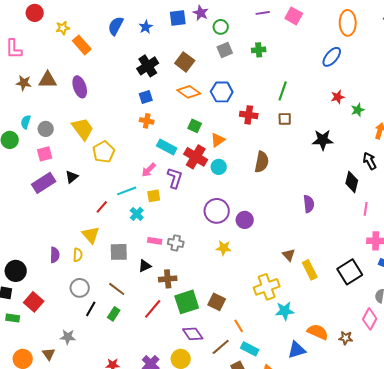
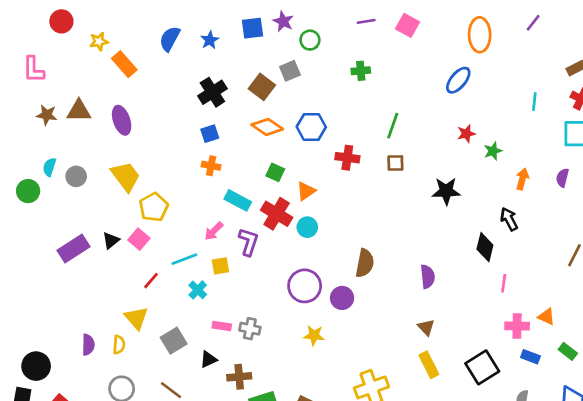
gray square: (225, 50) -> (290, 71), moved
pink square: (45, 154) -> (139, 239), moved, turned -35
brown semicircle: (262, 162) -> (365, 263), moved
gray square: (119, 252) -> (174, 341), turned -30
brown triangle: (289, 255) -> (426, 327), moved

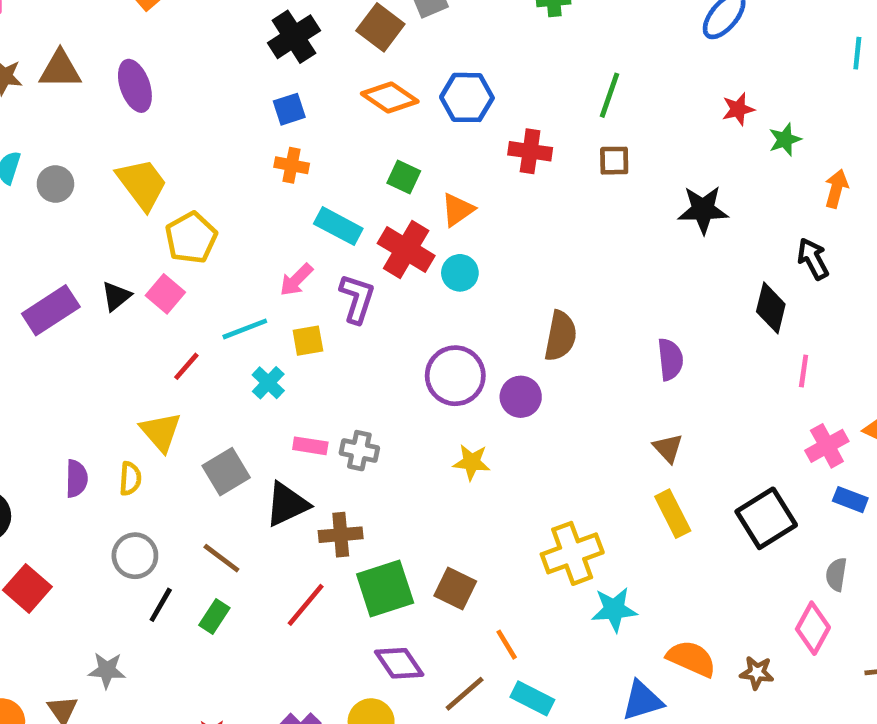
pink cross: (517, 326) -> (827, 446), turned -30
black triangle: (208, 359) -> (287, 504), size x1.5

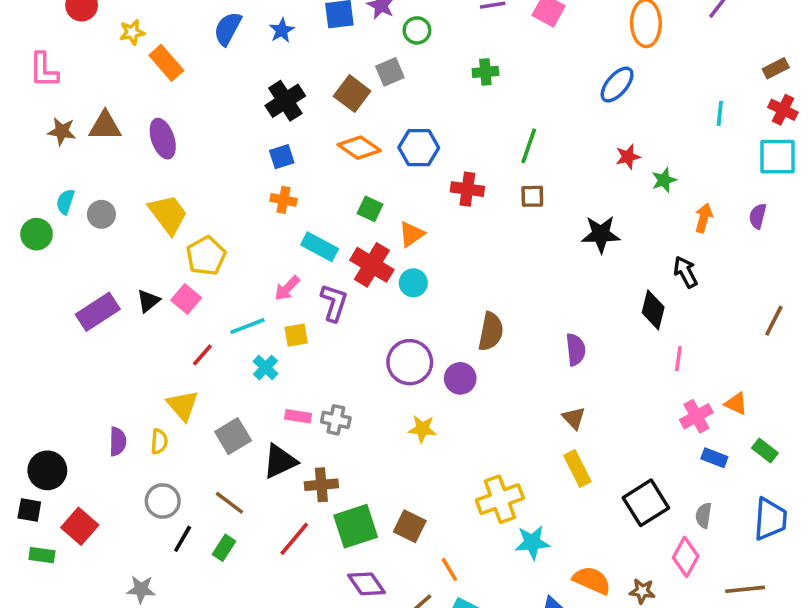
black square: (766, 518) -> (646, 503), moved

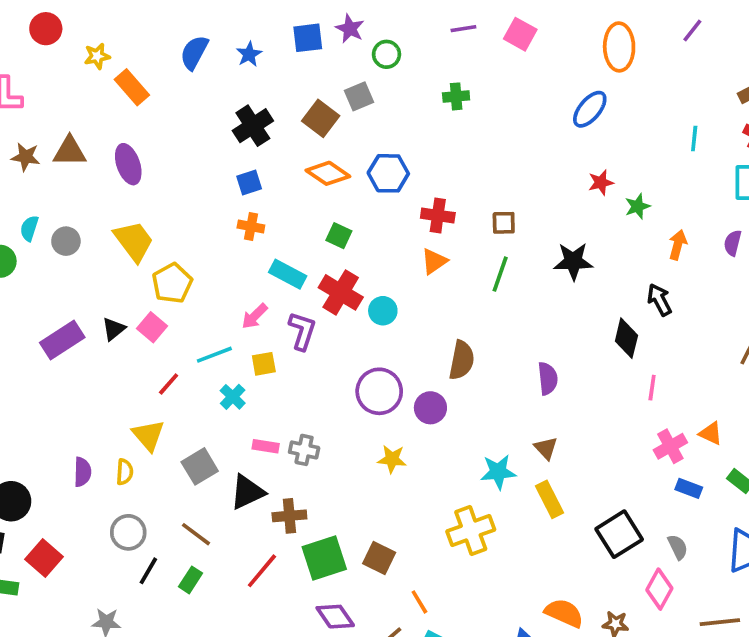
green line: (529, 146) -> (500, 274), moved
orange triangle: (412, 234) -> (434, 261), moved
gray semicircle: (704, 515) -> (678, 547), turned 145
cyan star: (532, 542) -> (498, 472), moved

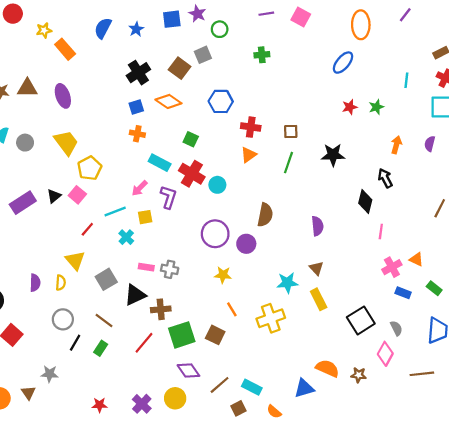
orange diamond: (328, 173) -> (168, 101), moved
green star: (637, 206) -> (376, 107), moved
orange line: (419, 602) -> (232, 309), moved

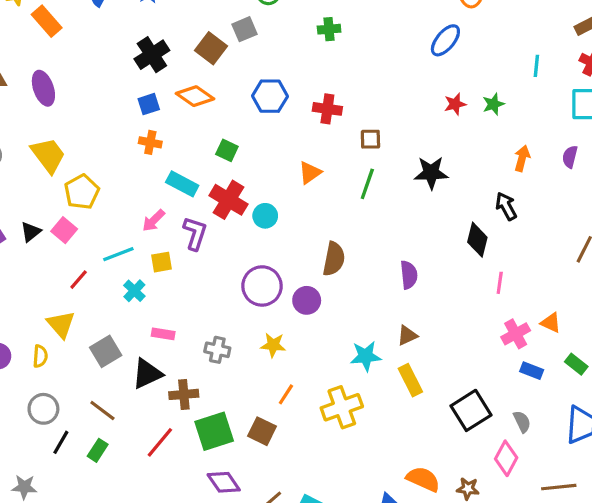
red cross: (251, 127) -> (327, 109), moved
brown triangle: (316, 268) -> (407, 335), turned 48
gray cross: (170, 269) -> (217, 350), moved
orange line: (232, 309) -> (286, 394), turned 64

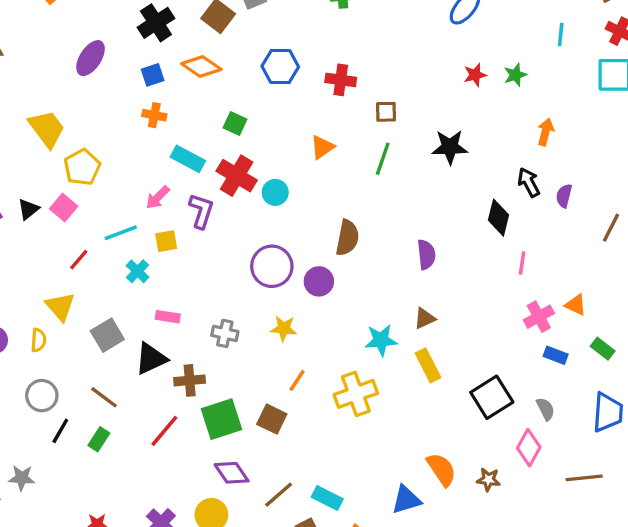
purple ellipse: (43, 88) -> (91, 58), moved, turned 52
purple semicircle: (570, 157) -> (564, 196), moved
orange semicircle: (423, 479) -> (441, 469), turned 32

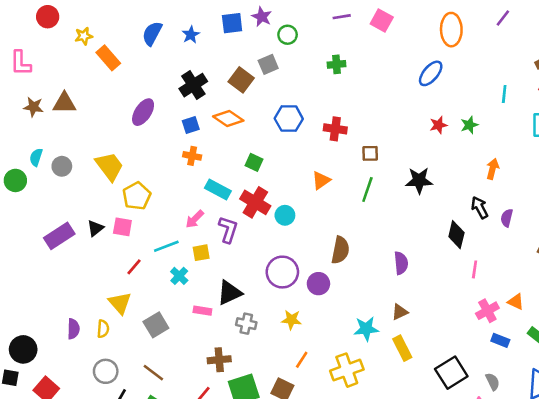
pink square: (64, 208) -> (122, 227), turned -30
black triangle: (151, 359) -> (229, 293), moved

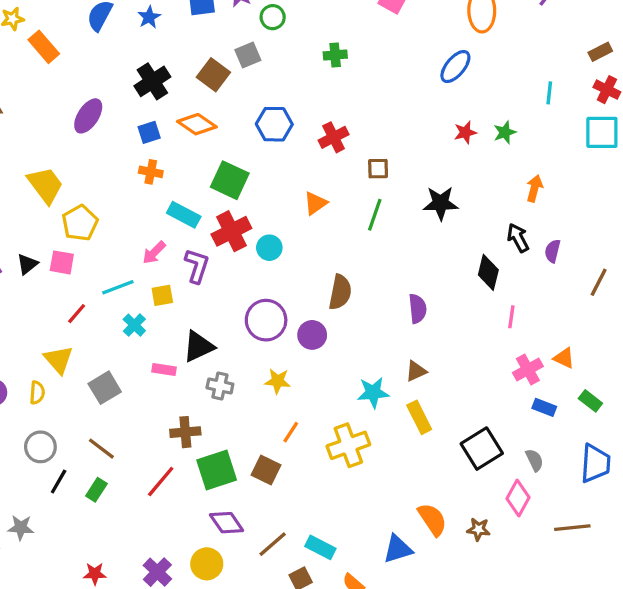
red cross: (335, 129) -> (334, 137), turned -35
green square: (254, 162) -> (230, 180), size x1.6
red cross: (255, 202) -> (231, 231), turned 32

